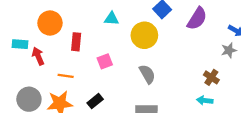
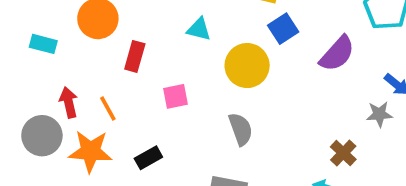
red arrow: (38, 56) -> (69, 102), moved
orange line: (66, 76) -> (108, 109), turned 42

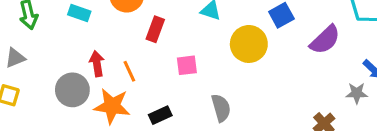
gray semicircle: (241, 129) -> (221, 108), moved

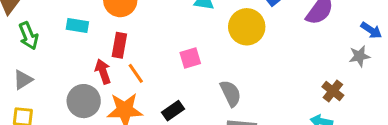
red rectangle: (155, 29) -> (119, 45), moved

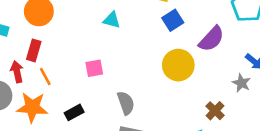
yellow circle: (247, 27) -> (178, 65), moved
gray star: (359, 56) -> (241, 83), turned 30

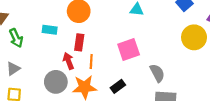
pink square: (94, 68) -> (129, 49), size x1.5
orange line: (45, 76) -> (91, 61), turned 40

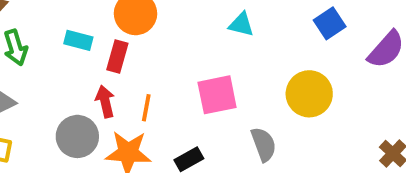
yellow circle: (194, 37) -> (309, 94), moved
red rectangle: (79, 42) -> (117, 57), moved

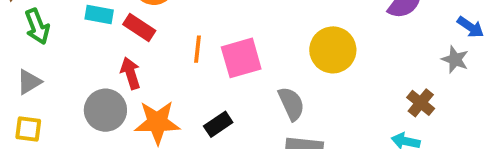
red rectangle: (117, 57) -> (139, 28), turned -68
orange line: (146, 108) -> (197, 49), moved

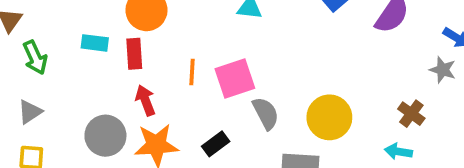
red rectangle: (139, 28) -> (134, 54), turned 56
yellow circle: (333, 50) -> (329, 117), moved
red arrow: (130, 73) -> (145, 100), moved
gray semicircle: (291, 104) -> (266, 113), moved

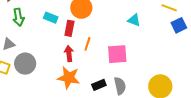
orange line: (192, 72) -> (87, 44), moved
gray semicircle: (266, 113) -> (120, 86), moved
gray circle: (105, 136) -> (25, 64), moved

